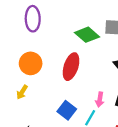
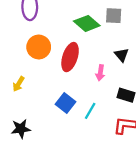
orange circle: (31, 63) -> (39, 47), moved
pink arrow: (100, 100) -> (100, 73), moved

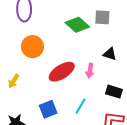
black triangle: (122, 55) -> (110, 54), turned -32
red ellipse: (70, 57) -> (62, 72), moved, turned 40
blue square: (66, 103) -> (48, 109), moved, turned 30

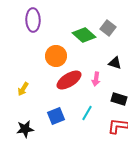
gray square: (102, 17) -> (108, 28), turned 35
orange circle: (32, 47) -> (56, 56), moved

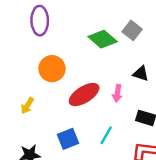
orange circle: (56, 56) -> (52, 69), moved

